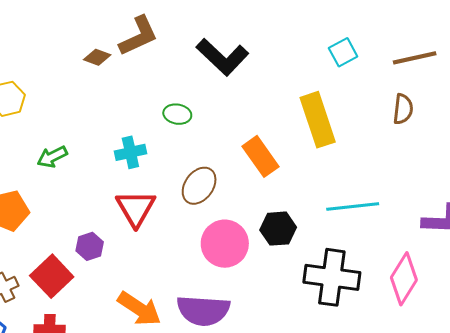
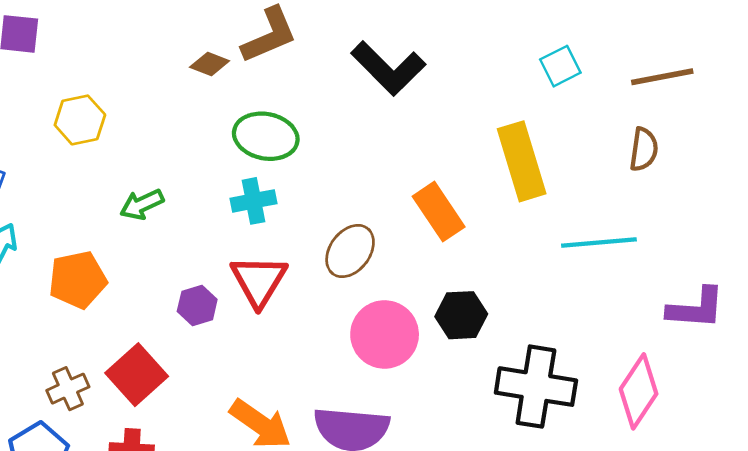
green ellipse: (177, 114) -> (266, 136), moved, size x1.6
cyan line: (353, 206) -> (599, 242), moved
purple hexagon: (90, 246) -> (197, 305), moved

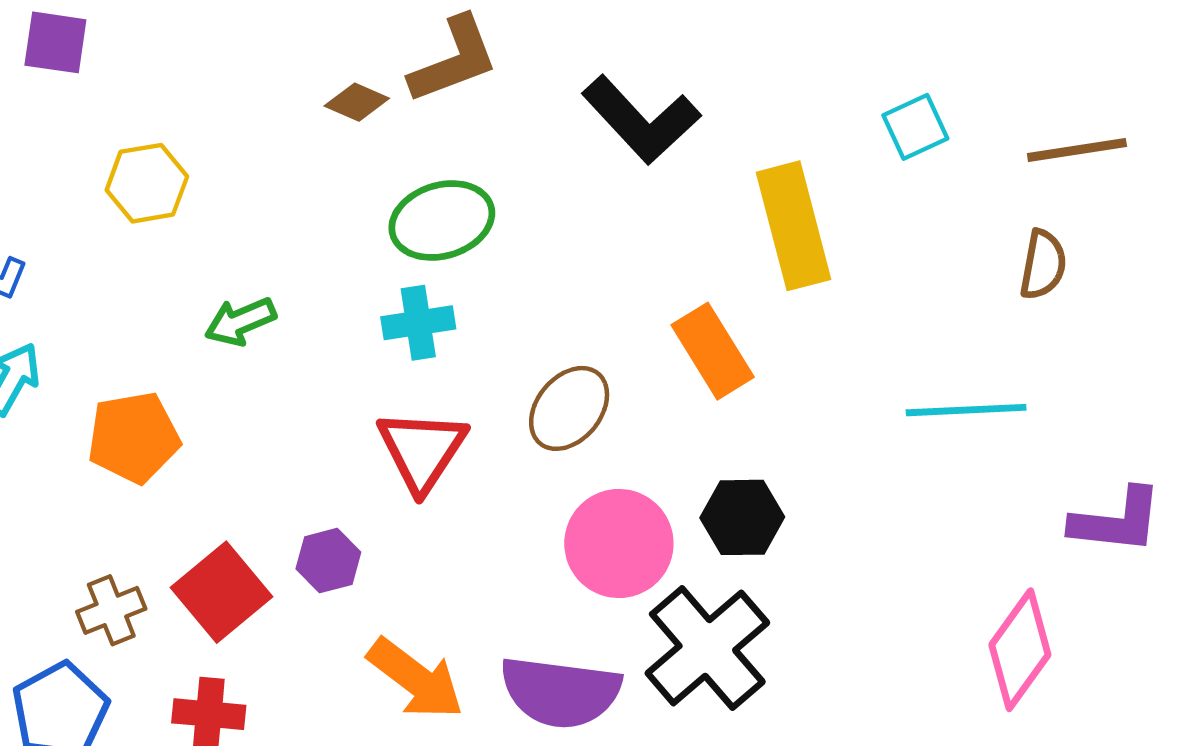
green ellipse: (266, 136) -> (442, 221), turned -30
yellow rectangle: (522, 161) -> (794, 226), moved
purple hexagon: (197, 305) -> (328, 561), moved
black cross: (536, 387) -> (707, 648), moved, turned 38

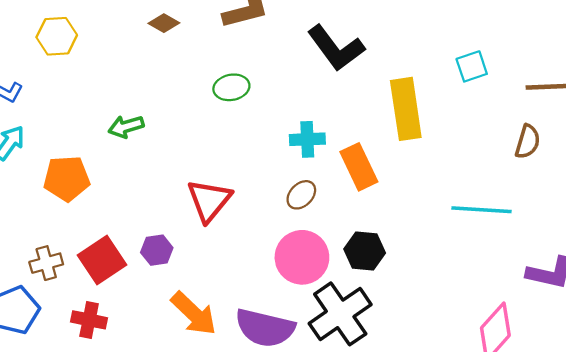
brown diamond: (357, 102) -> (164, 23), moved
yellow hexagon: (147, 183) -> (57, 36), moved
green ellipse: (442, 221) -> (231, 87), size x0.7
cyan cross: (418, 323) -> (307, 139), moved
brown ellipse: (569, 408) -> (301, 195), moved, size x0.7

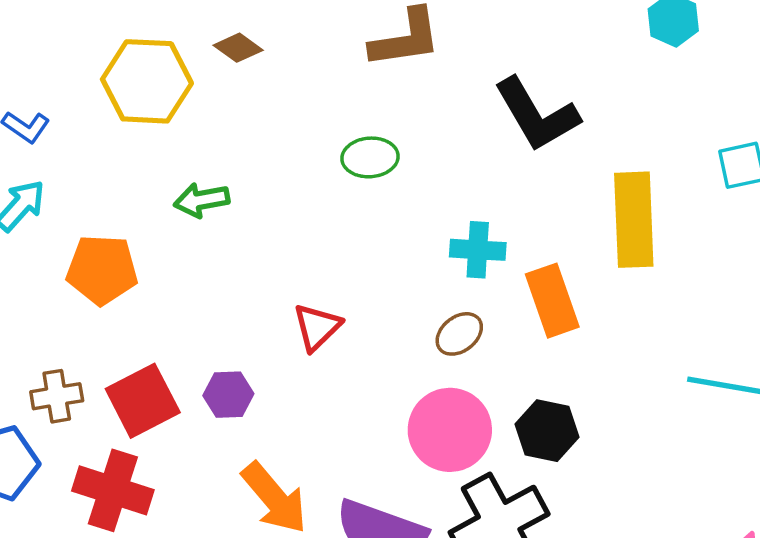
brown diamond: (164, 23) -> (238, 48), moved
yellow hexagon: (57, 36) -> (147, 81), moved, size x1.4
red triangle: (209, 200) -> (317, 327), size x0.7
red cross: (89, 320) -> (113, 490), size x1.4

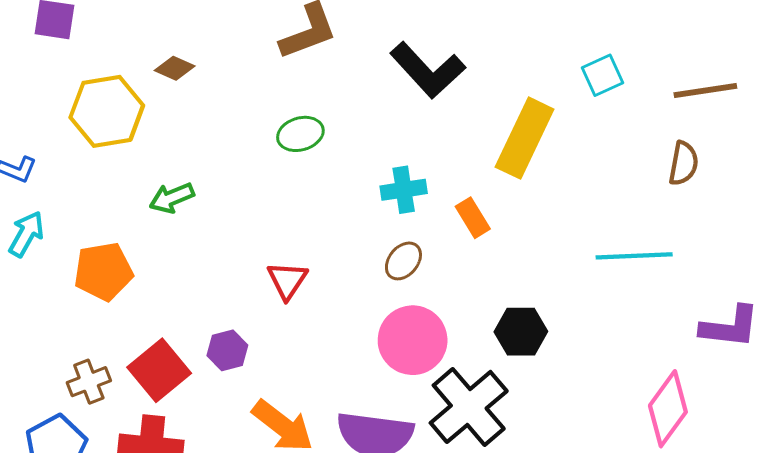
yellow rectangle: (634, 220) -> (525, 138), turned 40
orange rectangle: (552, 301) -> (473, 218), size x0.7
black hexagon: (547, 431) -> (521, 332), moved

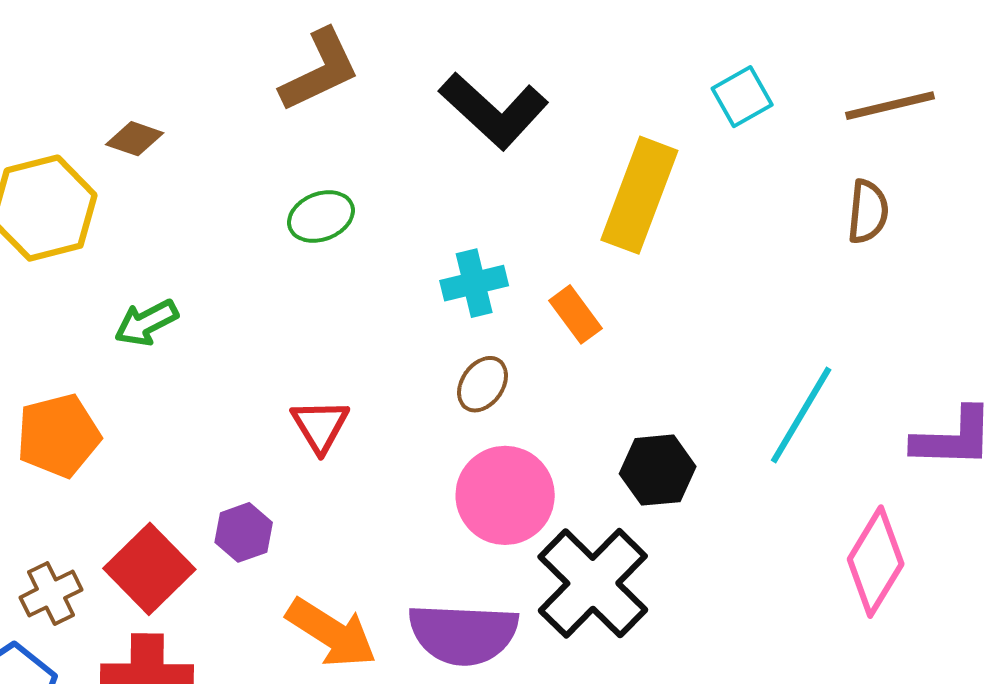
cyan line: (634, 256) -> (801, 415), moved, turned -52

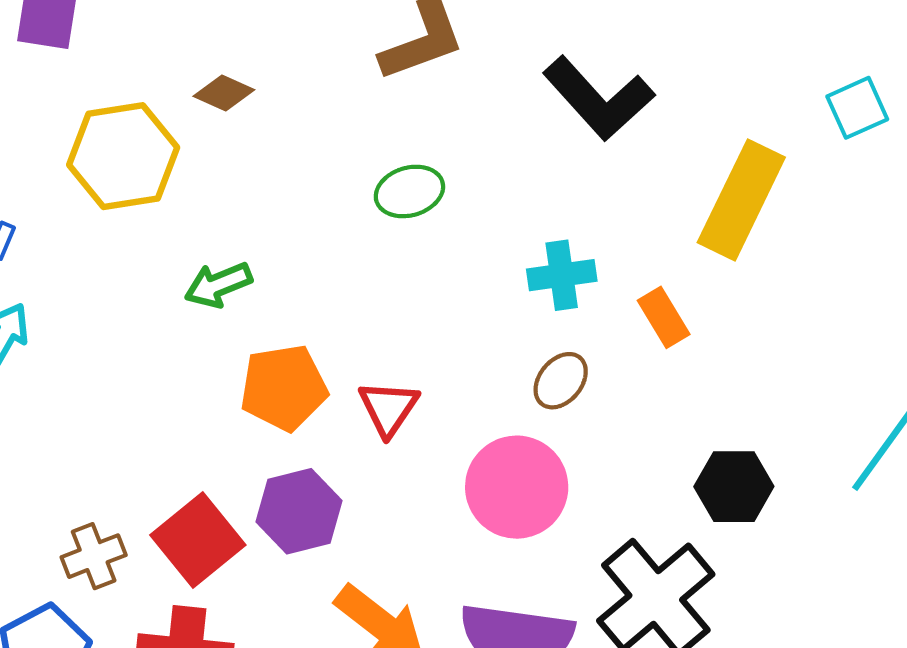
orange pentagon: (58, 436) -> (284, 388), moved
pink circle: (505, 495) -> (517, 487), moved
purple hexagon: (244, 532) -> (299, 511), size x1.4

